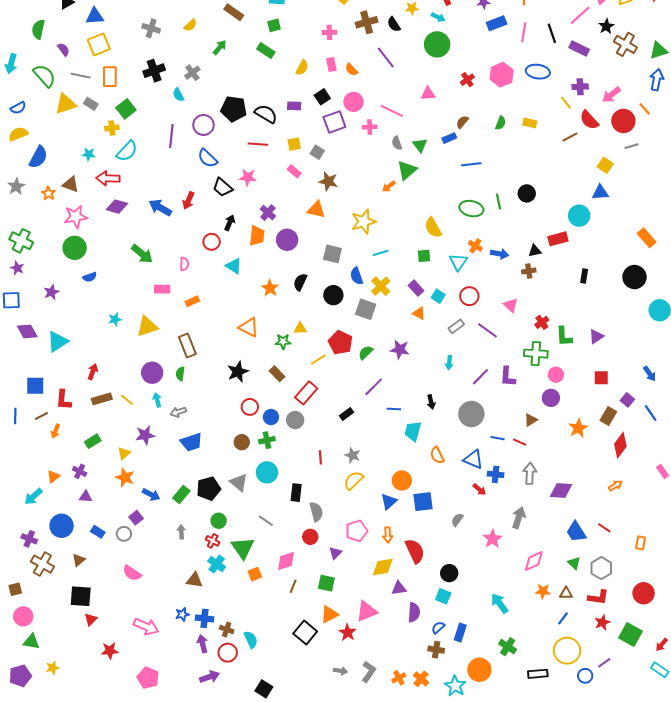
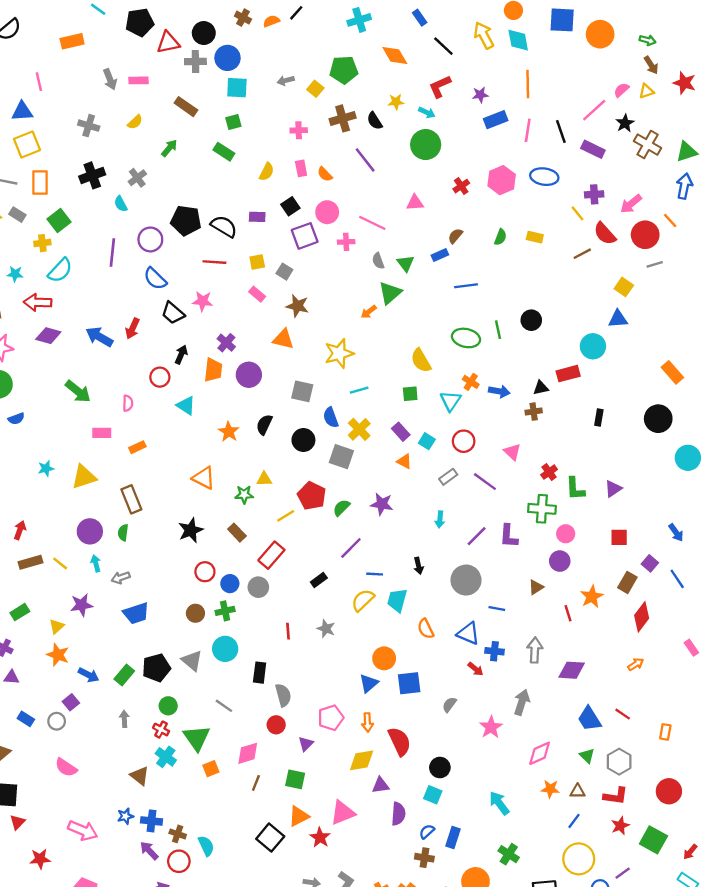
red line: (520, 442) -> (568, 613), moved, turned 48
yellow semicircle: (354, 480) -> (363, 600), moved
brown triangle: (194, 580) -> (140, 776), turned 30
purple arrow: (202, 644) -> (149, 851), turned -30

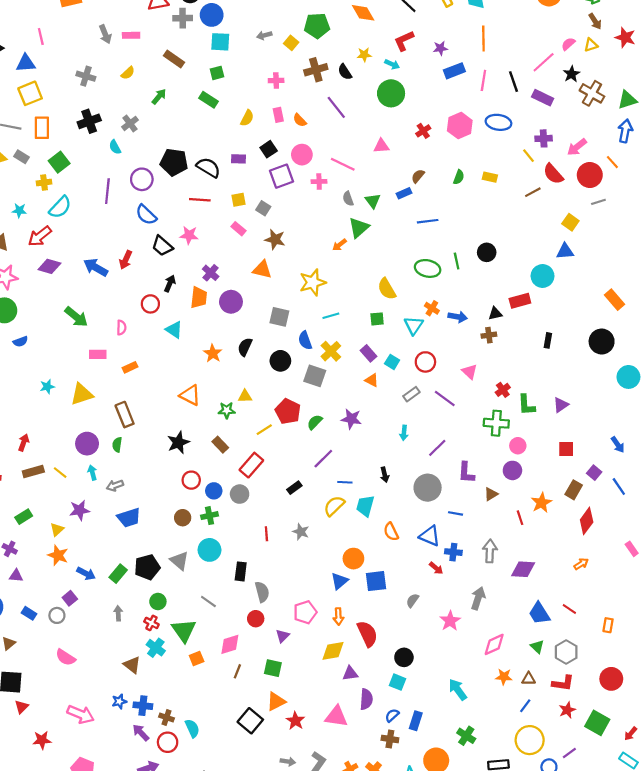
red arrow: (38, 302) -> (40, 236), turned -40
purple L-shape: (509, 536) -> (466, 473), moved
pink triangle: (343, 813) -> (336, 716), moved, turned 30

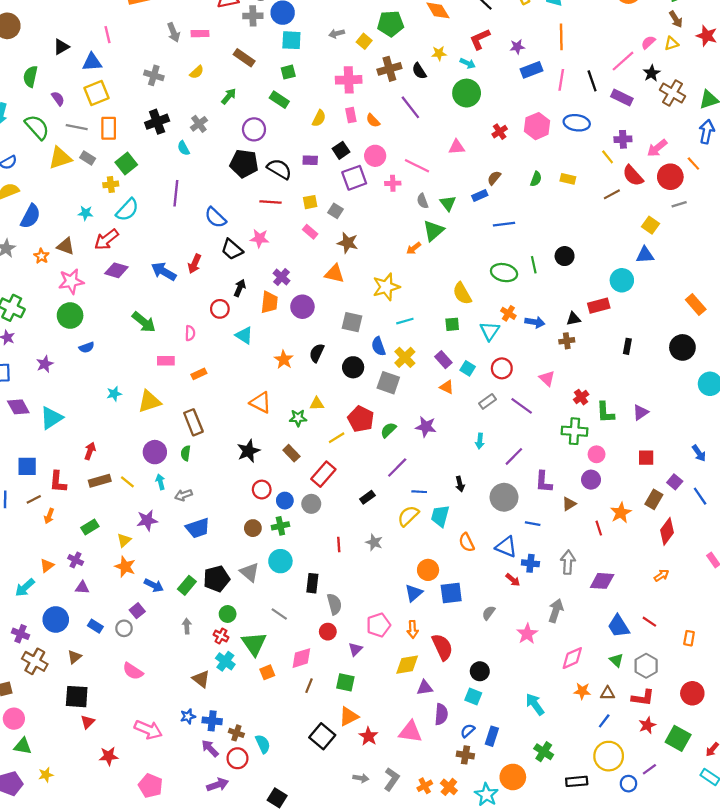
pink cross: (276, 80) -> (349, 80), size x1.6
purple circle: (142, 179) -> (254, 129), moved

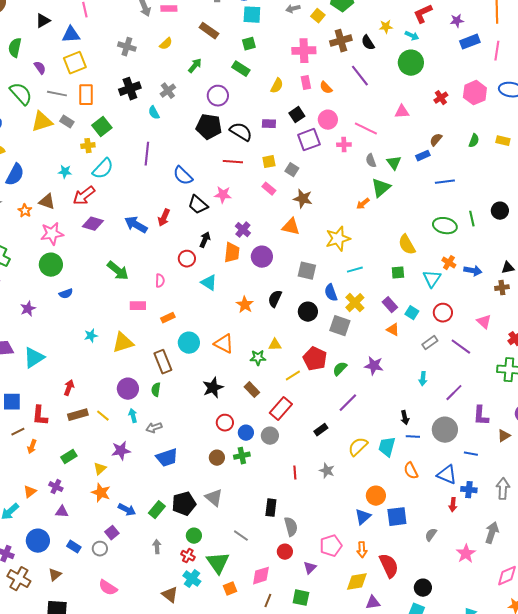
blue line: (419, 492) -> (413, 437), moved
cyan circle: (280, 561) -> (189, 343), moved
red arrow: (513, 580) -> (453, 505), turned 56

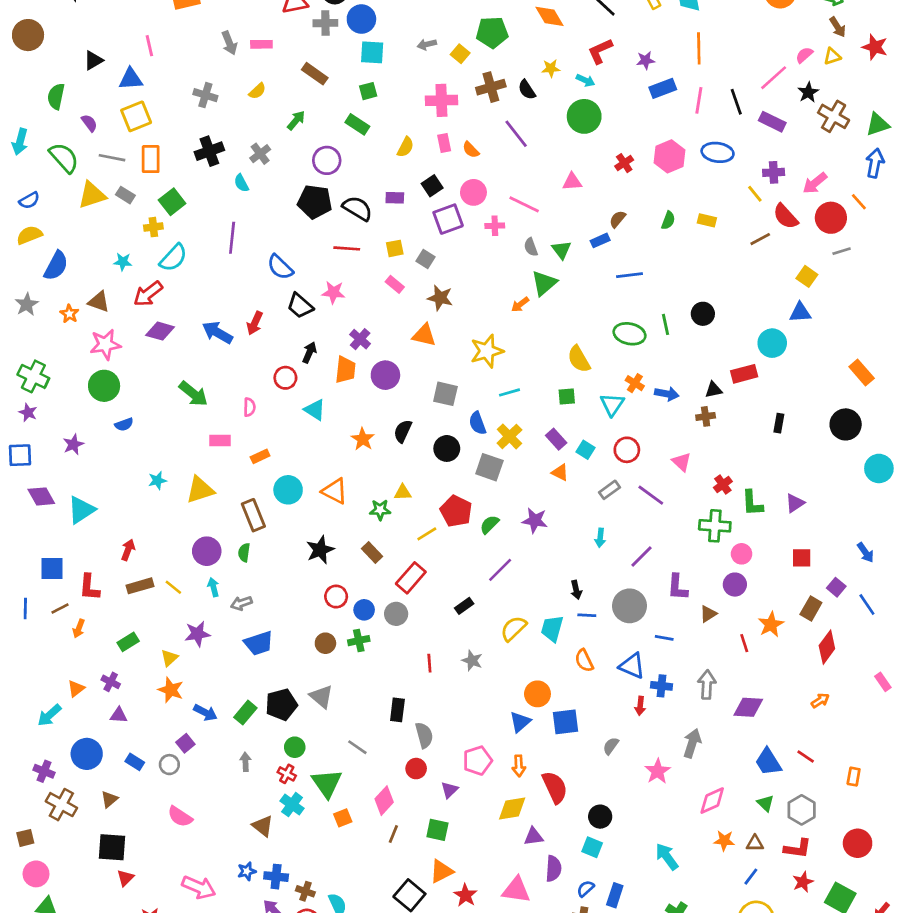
pink diamond: (261, 576) -> (384, 801), turned -30

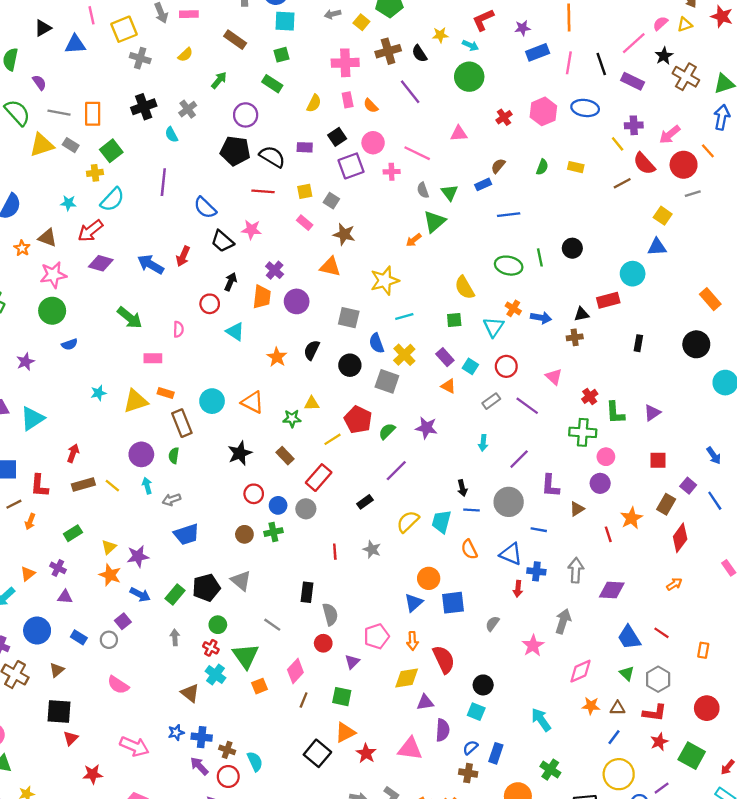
yellow square: (136, 116) -> (124, 29), moved
orange rectangle: (260, 456) -> (166, 393), moved, turned 42
purple star: (197, 634) -> (138, 556), moved

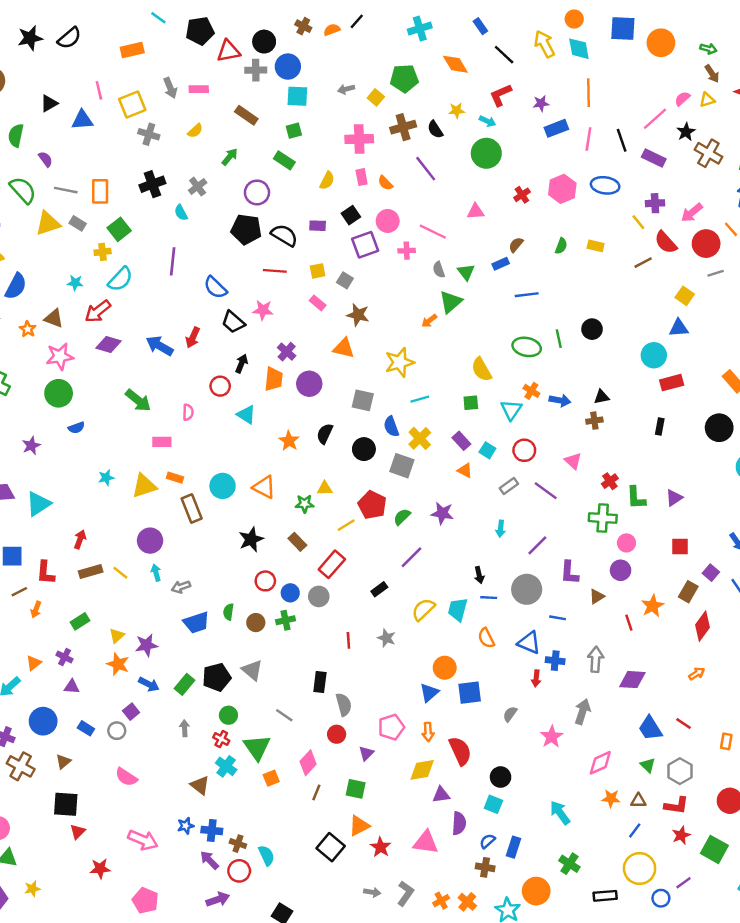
red rectangle: (608, 300) -> (672, 383), moved
green semicircle: (174, 456) -> (228, 612), moved

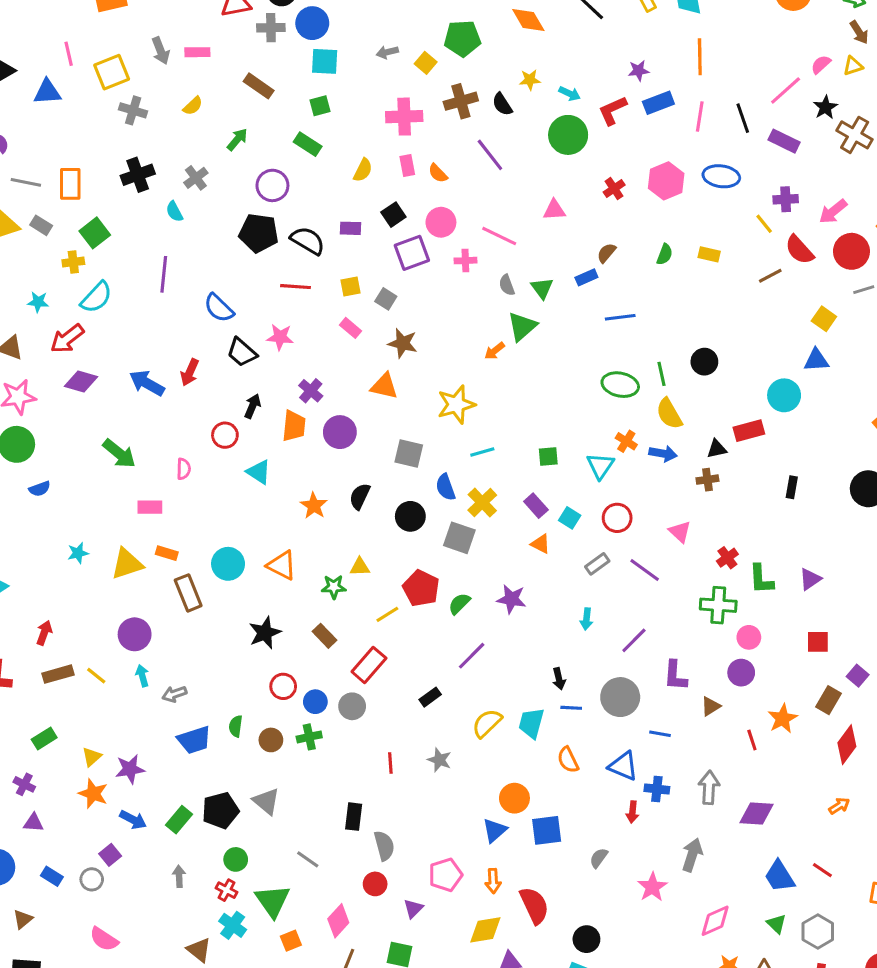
red L-shape: (501, 95) -> (613, 110), moved
yellow semicircle: (482, 369) -> (669, 414), moved
red rectangle: (672, 383) -> (749, 431), moved

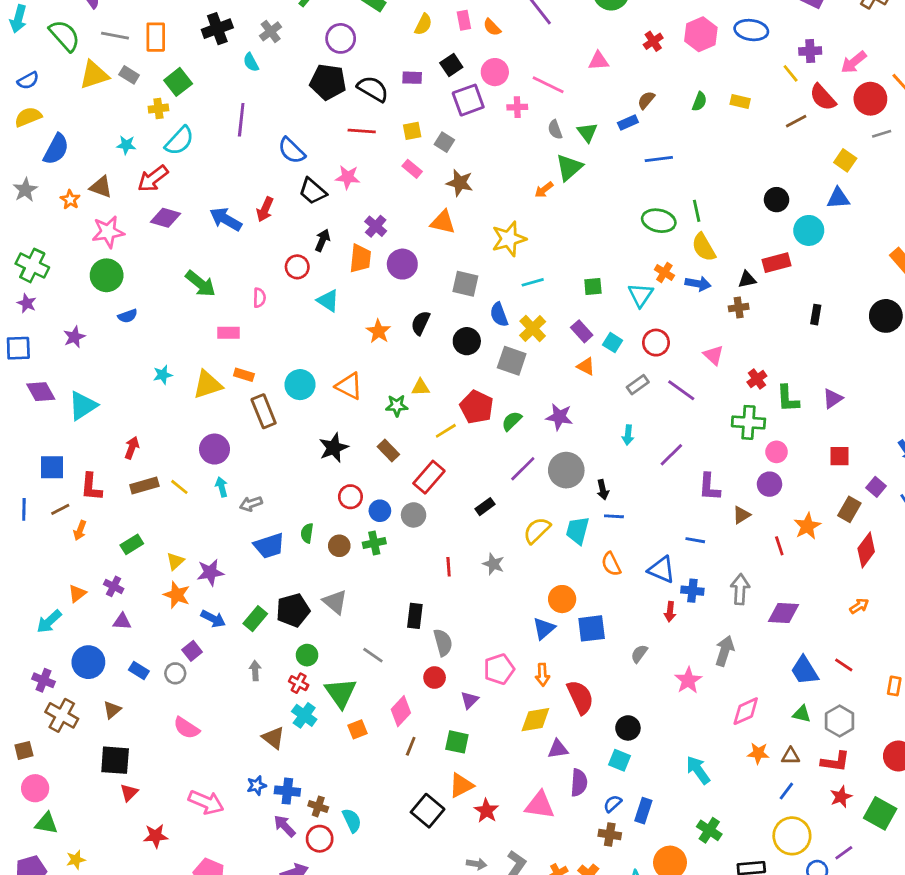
black circle: (704, 362) -> (777, 200), moved
gray circle: (620, 697) -> (566, 470), moved
green triangle: (776, 924) -> (802, 714), turned -30

